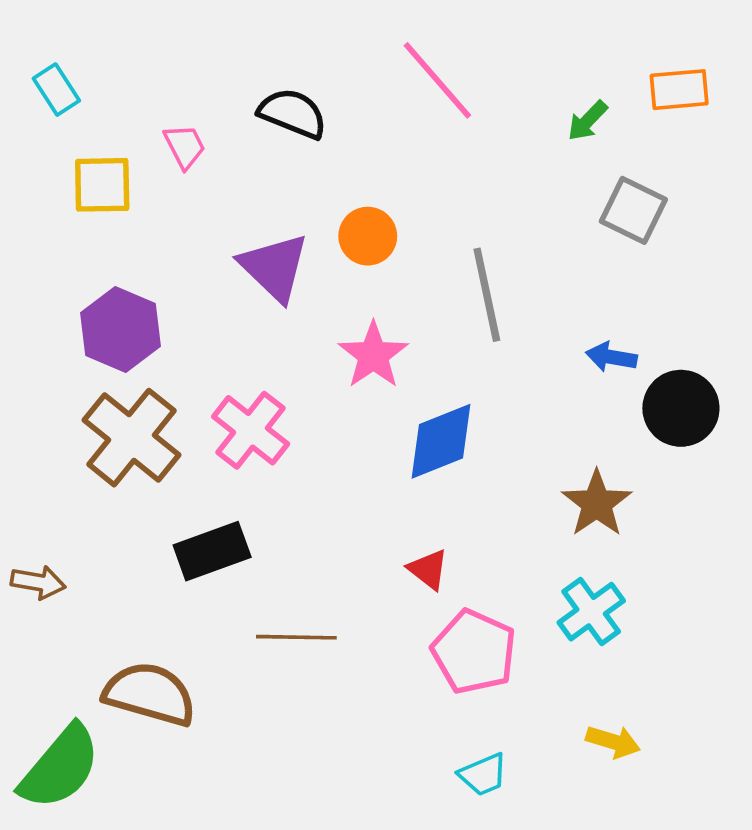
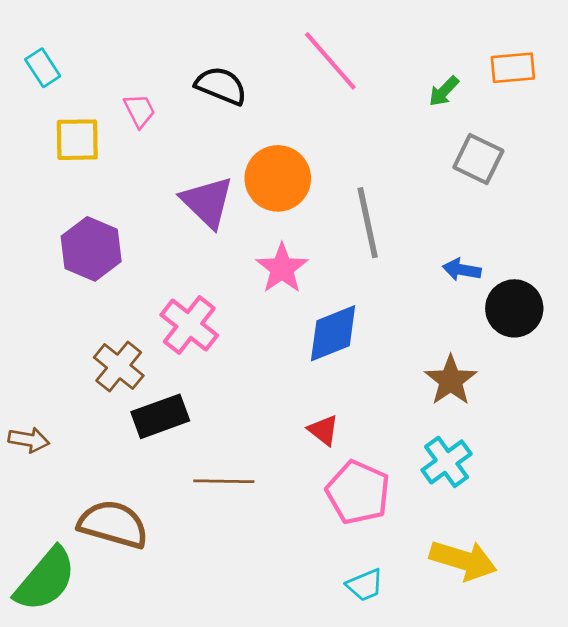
orange circle: (368, 236) -> (278, 178), size x1.5
brown cross: (131, 438) -> (119, 367), moved, size x0.7
yellow arrow: (613, 742) -> (463, 560), size x1.6

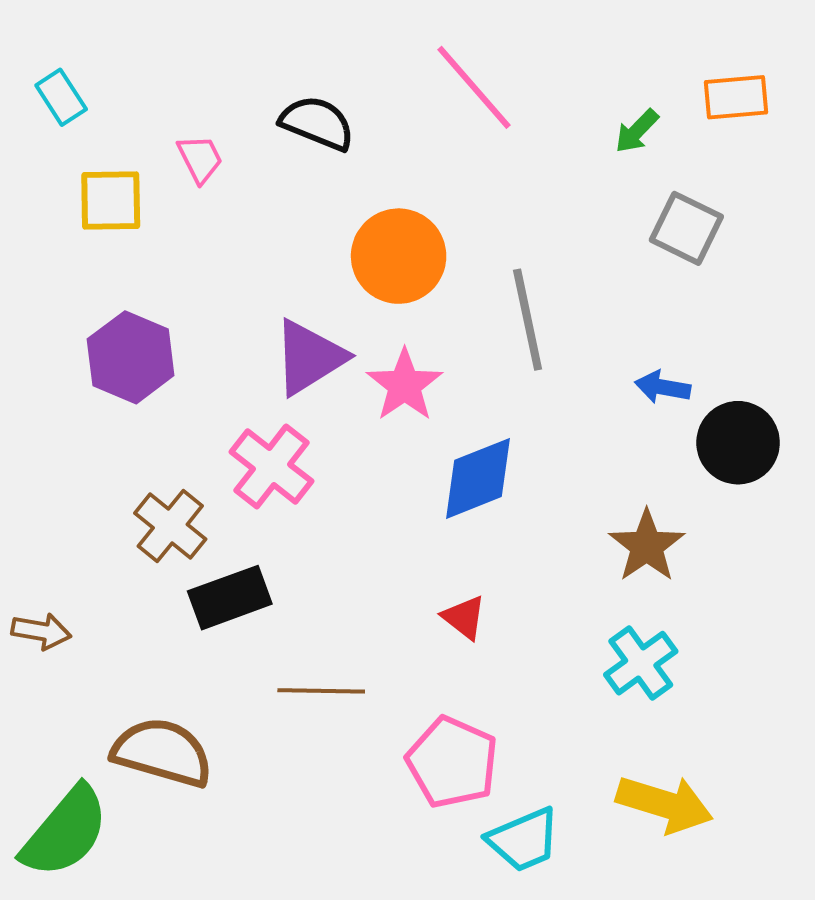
purple triangle: (207, 202) -> (309, 357), moved, turned 44
pink pentagon: (358, 492) -> (452, 762), moved
cyan trapezoid: (365, 585) -> (524, 840), size x1.4

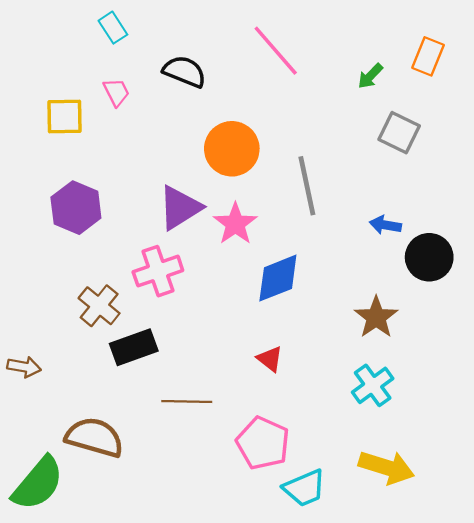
cyan rectangle: (61, 97) -> (113, 28), moved
orange rectangle: (736, 97) -> (428, 56), turned -63
pink cross: (272, 467) -> (158, 271), turned 33

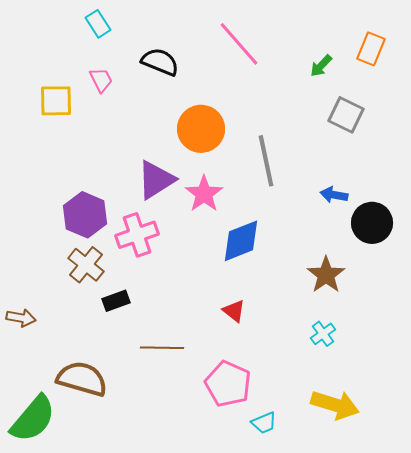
purple hexagon: (76, 208) -> (85, 215), moved
black rectangle: (134, 347) -> (116, 301), size x0.7
cyan cross: (373, 385) -> (323, 334), size x0.7
cyan trapezoid: (305, 488) -> (264, 423), size x0.7

